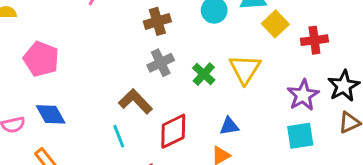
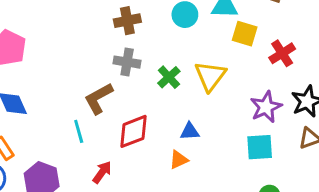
yellow square: (275, 24) -> (245, 34), turned -35
red cross: (314, 40) -> (282, 53), turned -30
gray cross: (161, 63) -> (127, 62), turned 30
brown L-shape: (135, 101) -> (99, 98), turned -80

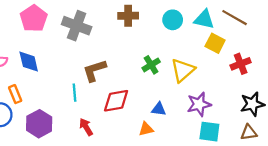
gray cross: (127, 62) -> (77, 26), moved, size x1.4
purple star: (266, 107) -> (199, 104), moved
red arrow: (102, 172) -> (86, 127), turned -78

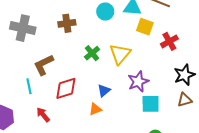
brown cross: (128, 16) -> (67, 23), moved
blue triangle: (159, 109) -> (104, 91), turned -40

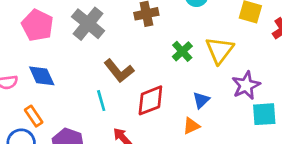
gray cross: (23, 28) -> (88, 24), turned 30
brown L-shape: (44, 65) -> (119, 71), turned -100

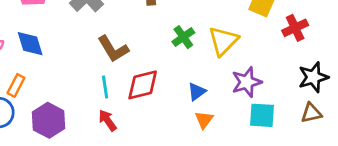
cyan line: (101, 101) -> (105, 87), moved
orange rectangle: (34, 116) -> (16, 85), turned 54
orange triangle: (191, 126) -> (204, 120), moved, turned -36

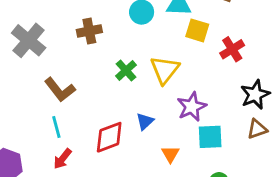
red diamond: (143, 85) -> (109, 137), moved
red arrow: (108, 120) -> (62, 159), turned -100
orange triangle: (204, 120) -> (170, 154), moved

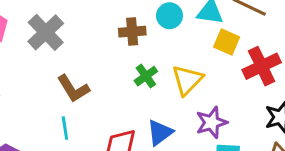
brown cross: (89, 31) -> (132, 32), moved
red cross: (232, 49) -> (262, 66), size x1.4
blue triangle: (145, 121) -> (160, 133), size x1.4

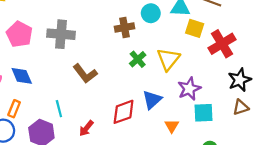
gray cross: (46, 32) -> (61, 34), turned -36
cyan line: (65, 128) -> (59, 109), moved

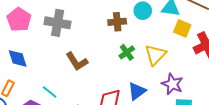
purple star: (189, 89) -> (172, 84), turned -30
cyan line: (59, 109) -> (50, 92), turned -42

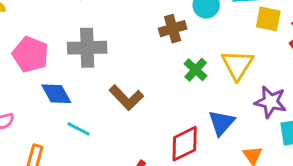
blue diamond: (18, 58) -> (56, 94), moved
cyan line: (50, 92) -> (79, 129), moved

